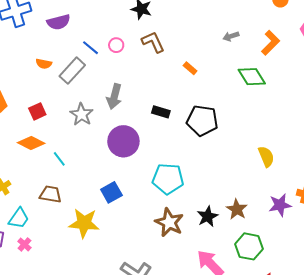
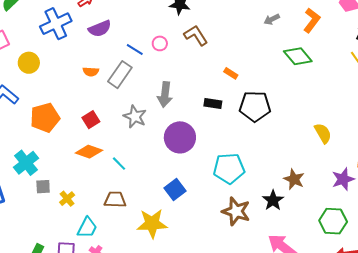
orange rectangle: (190, 68) -> (231, 73), moved
brown star: (237, 209) -> (294, 179), moved
green hexagon: (249, 246) -> (333, 221), moved

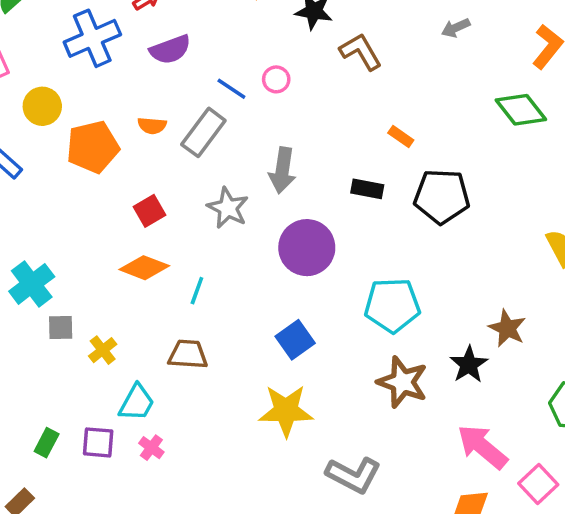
gray arrow: (272, 19) -> (456, 28), moved
brown L-shape: (196, 35) -> (361, 52), moved
orange pentagon: (45, 118) -> (93, 147), moved
cyan line: (119, 164) -> (197, 291), turned 63
yellow star: (152, 224) -> (286, 411), moved

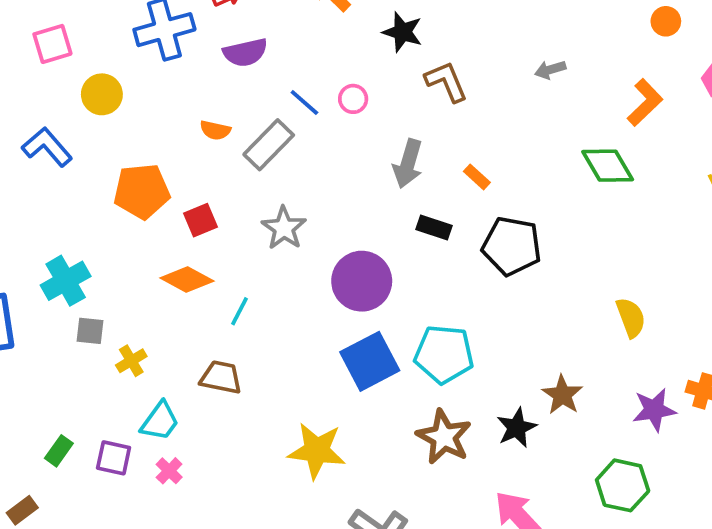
orange pentagon: (93, 147) -> (142, 191), moved
gray arrow: (282, 170) -> (408, 164), moved
blue square: (295, 340) -> (370, 361), moved, size x1.4

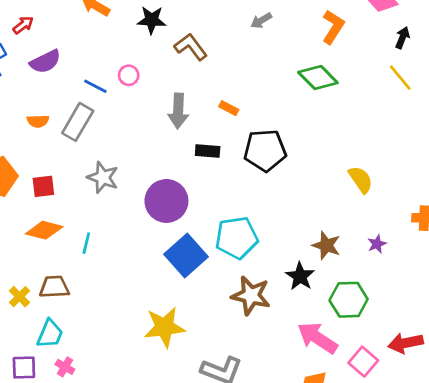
red square: (201, 220) -> (43, 186), turned 30
brown trapezoid: (221, 377) -> (54, 287), moved
purple star: (654, 410) -> (377, 244), moved, size x0.6
green hexagon: (623, 485) -> (349, 300), moved

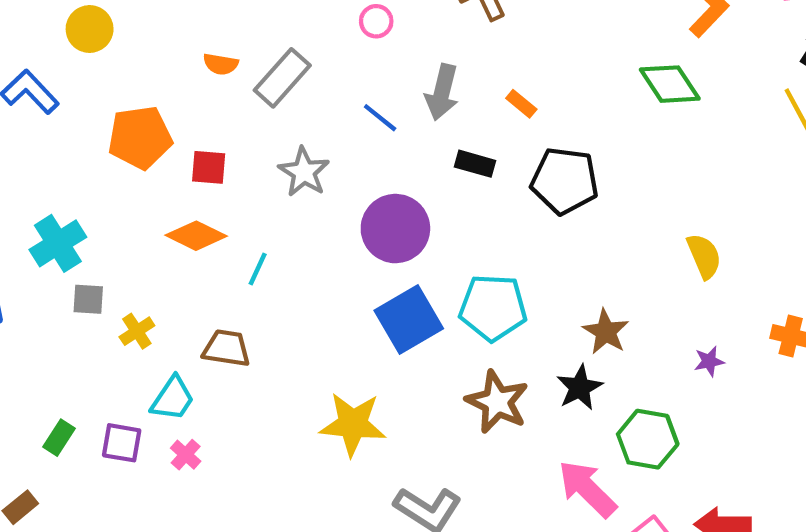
blue line: (95, 86) -> (380, 118), moved
brown star: (326, 245) -> (606, 332), moved
brown trapezoid: (54, 287) -> (227, 348), moved

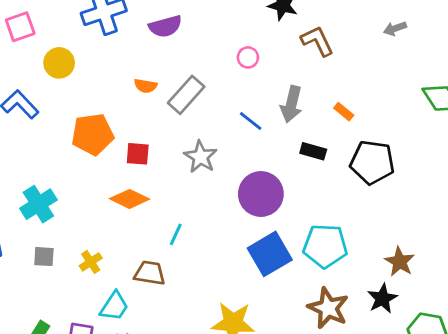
cyan line: (258, 269) -> (176, 234), moved
gray square: (88, 299) -> (44, 257), moved

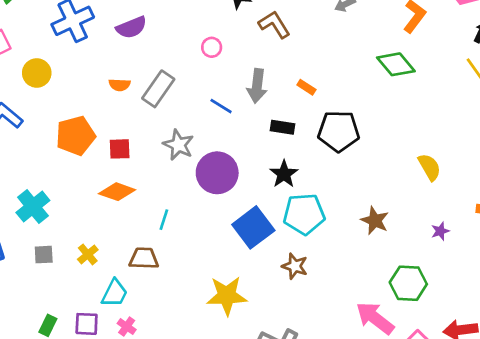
purple circle: (261, 194) -> (217, 173), moved
black star: (382, 299) -> (284, 174), moved
brown star: (328, 308) -> (295, 266), moved, size x0.7

